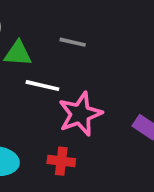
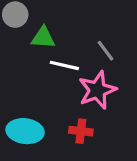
gray line: (73, 42) -> (105, 51), moved, turned 40

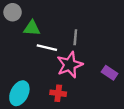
gray line: (105, 51) -> (75, 37), turned 42
cyan ellipse: (25, 131) -> (19, 93), turned -70

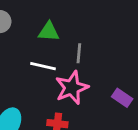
green triangle: (32, 28) -> (49, 32), moved

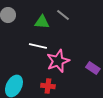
gray line: (79, 53) -> (63, 15), moved, turned -56

